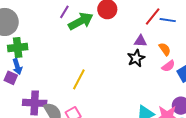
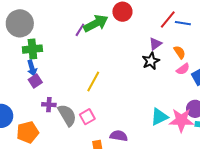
purple line: (64, 12) -> (80, 30), moved
purple triangle: (140, 41) -> (155, 44), turned -40
purple square: (11, 78) -> (35, 81), moved, turned 32
purple cross: (35, 103) -> (49, 105), size x0.6

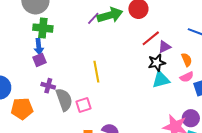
red line: (168, 19) -> (151, 38), moved
yellow line: (93, 81) -> (96, 72), turned -50
cyan triangle: (159, 117) -> (161, 80), moved

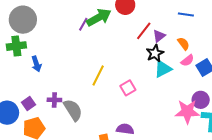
green cross: (43, 28) -> (16, 46), moved
purple square: (39, 60) -> (29, 103), moved
yellow line: (96, 72) -> (98, 75), turned 50
pink square: (84, 105) -> (128, 88), moved

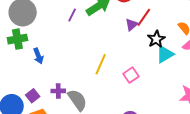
purple line: (83, 24) -> (72, 15), moved
purple triangle: (159, 36) -> (132, 25), moved

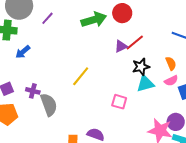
purple line: (72, 15) -> (47, 18), moved
blue arrow: (38, 56) -> (23, 52), turned 56
pink square: (131, 75) -> (119, 102), moved, turned 35

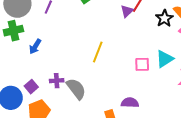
black star: (141, 67) -> (164, 18), moved
cyan triangle: (145, 84) -> (165, 59), moved

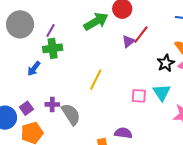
black star: (164, 18) -> (166, 63), moved
green cross: (13, 31) -> (53, 48), moved
cyan triangle: (165, 59) -> (162, 92), turned -36

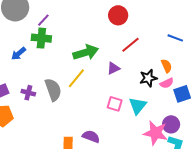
green arrow: (96, 21) -> (86, 52), moved
purple triangle: (128, 41) -> (113, 68), moved
gray semicircle: (71, 114) -> (53, 90), moved

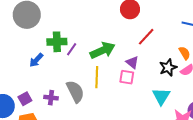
purple line: (43, 20) -> (72, 49), moved
purple triangle: (113, 68) -> (132, 62), turned -48
yellow line: (76, 78) -> (97, 77), turned -30
pink square: (115, 104) -> (127, 77), moved

